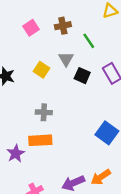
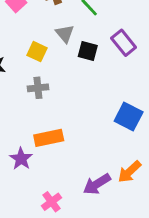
gray cross: (44, 112) -> (38, 88), moved

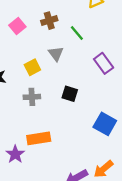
black square: (88, 51) -> (70, 94), moved
yellow square: (37, 52) -> (32, 67), turned 35

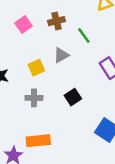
gray triangle: (56, 54) -> (61, 55), turned 35
black square: (70, 94) -> (73, 97), turned 35

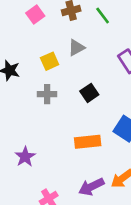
green line: (84, 35) -> (103, 16), moved
orange rectangle: (38, 141) -> (88, 142), moved

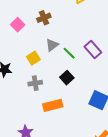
green line: (103, 16) -> (69, 53), moved
orange rectangle: (88, 142) -> (53, 105), moved

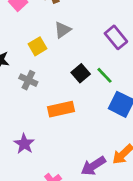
green line: (69, 53) -> (104, 75), moved
gray cross: (35, 83) -> (28, 80), moved, turned 32

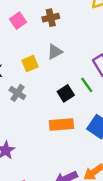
green line: (104, 75) -> (87, 85), moved
orange rectangle: (61, 109) -> (62, 124), moved

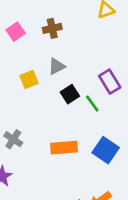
gray cross: (17, 93) -> (13, 139), moved
black square: (66, 93) -> (70, 94), moved

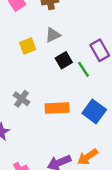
gray cross: (13, 139) -> (22, 99), moved

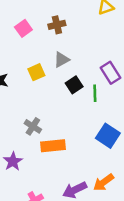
green line: (84, 69) -> (95, 93), turned 35
orange rectangle: (57, 108) -> (53, 146), moved

